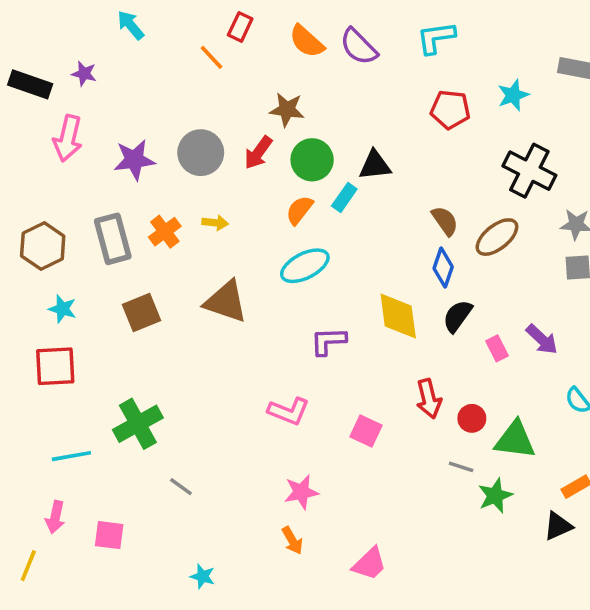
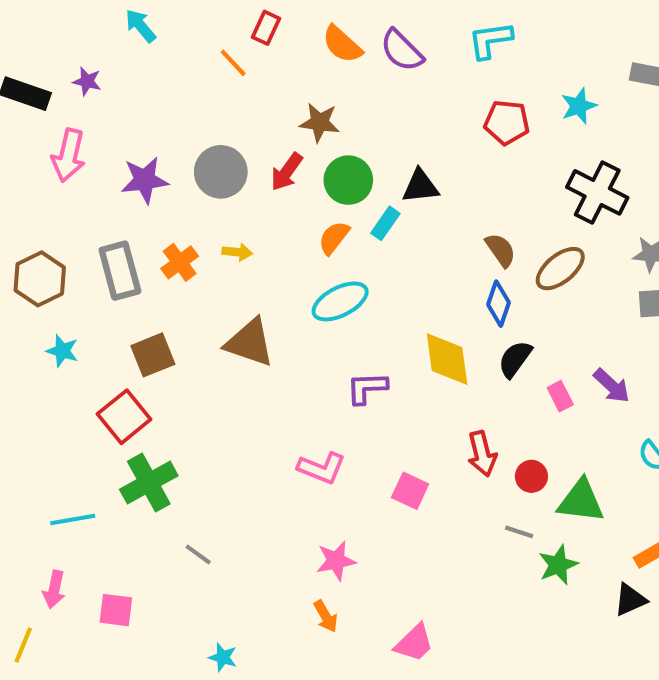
red square: (55, 366) -> (124, 417), moved, turned -36

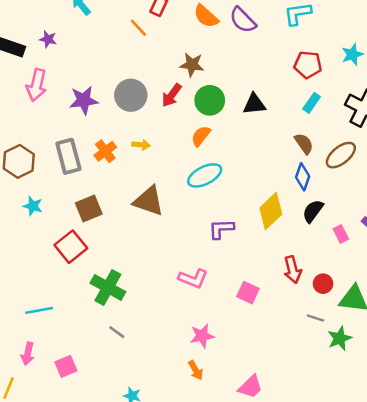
cyan rectangle: (385, 223) -> (312, 103), moved
yellow diamond: (447, 359) -> (271, 211), turned 54
green cross: (149, 483) -> (108, 287), moved, turned -32
pink square: (116, 610) -> (66, 366), turned -30

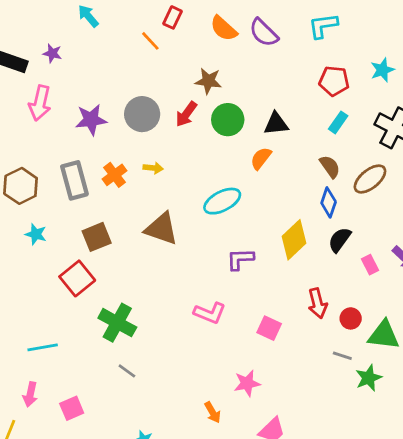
orange semicircle: (201, 136) -> (261, 158), moved
pink star: (202, 336) -> (247, 383), moved

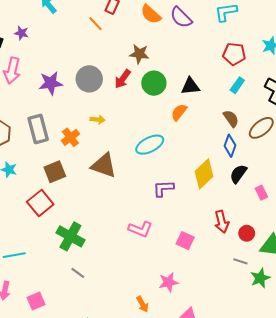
orange cross: (115, 175) -> (70, 137), moved

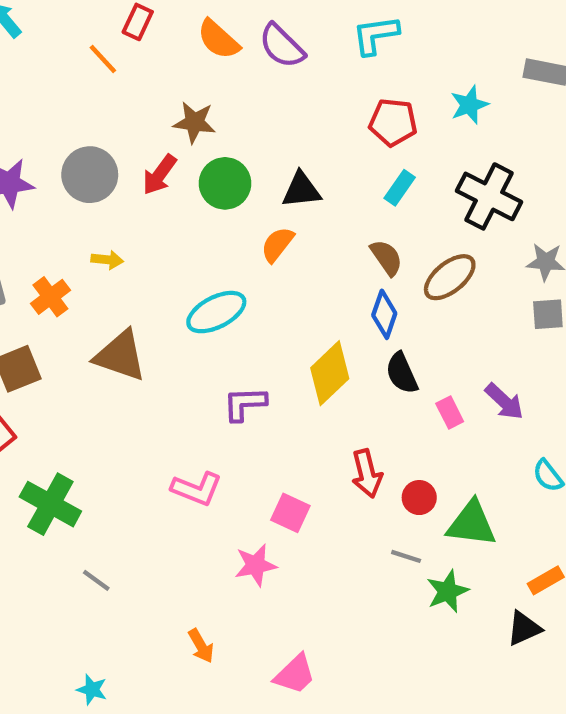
black semicircle: (238, 174) -> (402, 373), turned -60
gray line: (78, 273) -> (96, 580), moved
pink star: (168, 282) -> (256, 565), moved

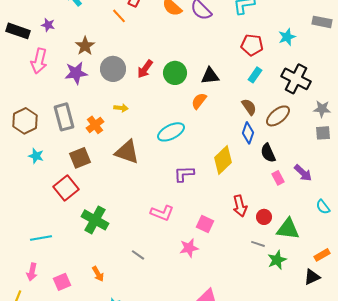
brown star: (194, 122) -> (85, 46), moved, turned 30
black semicircle: (402, 373) -> (268, 153), moved
gray line: (96, 580) -> (138, 255), moved
orange arrow: (201, 646) -> (98, 274), moved

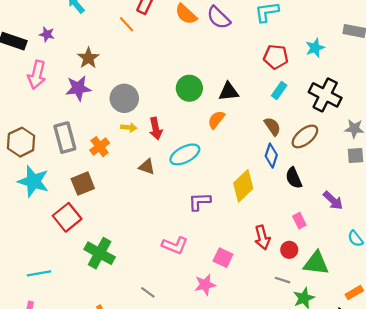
gray circle: (113, 69) -> (124, 98), moved
red arrow: (145, 69) -> (156, 129), moved, turned -48
brown triangle: (127, 152) -> (147, 167), moved, size x0.6
cyan star: (36, 156) -> (33, 181), size x1.8
pink rectangle: (278, 178) -> (299, 221), moved

